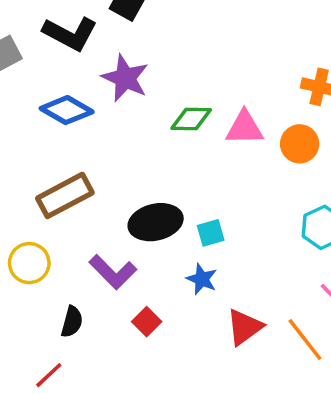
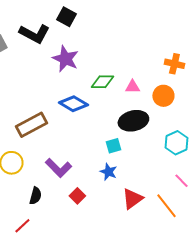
blue diamond: (67, 110) -> (73, 104), moved
pink triangle: (244, 128) -> (132, 87), size x0.7
black ellipse: (156, 222) -> (133, 121), moved

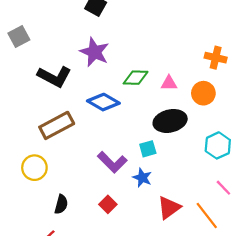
black L-shape: (34, 34) -> (54, 77), moved
purple L-shape: (58, 168) -> (112, 162), moved

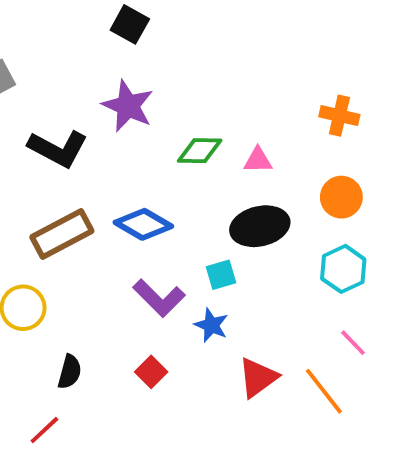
orange circle: (203, 93) -> (341, 197), moved
blue diamond: (103, 102) -> (143, 224), moved

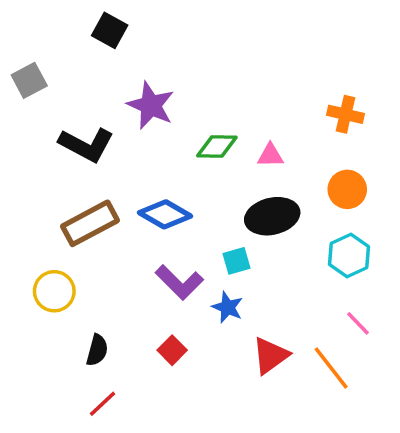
black square: (130, 24) -> (110, 30), moved
red line: (44, 430) -> (102, 404), moved

